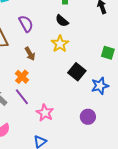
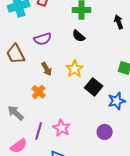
purple semicircle: (26, 24) -> (43, 39), turned 102
yellow star: (60, 44) -> (75, 69), moved
purple line: (22, 97) -> (39, 131), moved, turned 54

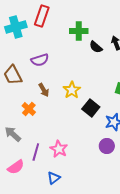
black semicircle: (79, 36) -> (96, 47), moved
orange cross: (39, 92) -> (29, 109), moved
purple circle: (105, 132) -> (107, 146), moved

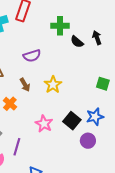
purple semicircle: (40, 60) -> (32, 56), moved
black square: (91, 108) -> (72, 121), moved
pink star: (59, 149) -> (44, 124), moved

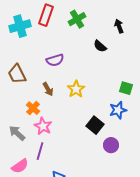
green cross: (60, 26) -> (77, 19), moved, turned -30
black arrow: (97, 38) -> (119, 26), moved
blue star: (95, 117) -> (118, 110), moved
pink star: (44, 124) -> (43, 126), moved

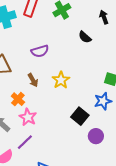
purple line: (40, 151) -> (25, 142), turned 30

